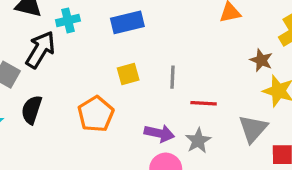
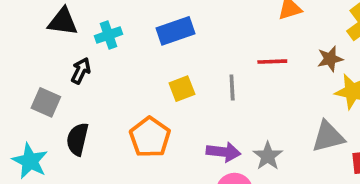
black arrow: (40, 50) -> (81, 71), size x0.6
brown star: (261, 60) -> (330, 59), turned -30
red line: (204, 103) -> (272, 62), moved
gray triangle: (253, 129) -> (328, 137), turned 40

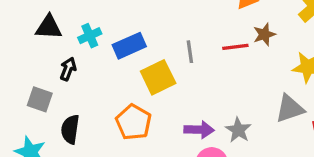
blue rectangle: (176, 31) -> (129, 46), moved
brown star: (330, 59) -> (264, 34), moved
gray line: (232, 87) -> (190, 52), moved
yellow square: (182, 89) -> (158, 77), size x1.5

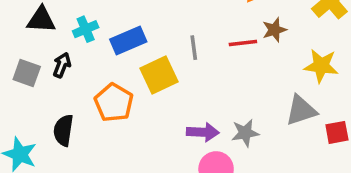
gray square: (40, 99) -> (27, 73), moved
orange pentagon: (134, 122) -> (114, 103), moved
gray star: (238, 130) -> (245, 133), turned 30

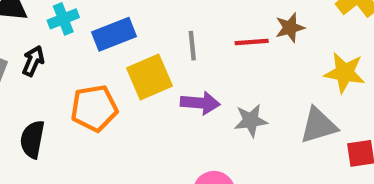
orange pentagon: (114, 103) -> (94, 108), turned 30
purple arrow: (203, 132) -> (200, 103), moved
gray star: (245, 133) -> (251, 120), moved

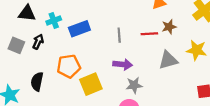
yellow square: (150, 77) -> (91, 84), moved
gray star: (251, 120) -> (134, 85), moved
gray triangle: (319, 125) -> (168, 60), moved

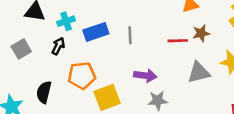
gray line: (119, 35) -> (130, 35), moved
black arrow: (38, 42) -> (58, 46), moved
gray square: (16, 45) -> (21, 49), turned 35

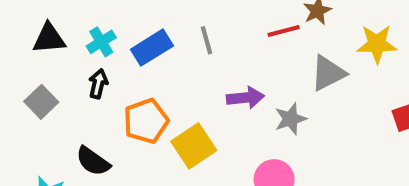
black semicircle: (44, 92) -> (93, 161), turned -55
gray star: (158, 100) -> (290, 119), moved

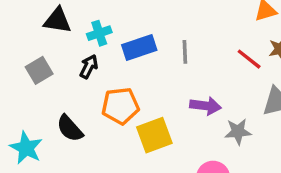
red line: (284, 31) -> (249, 59), turned 40

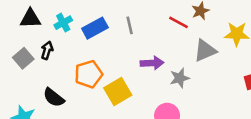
black arrow: (89, 67) -> (47, 50), moved

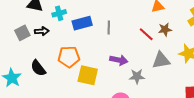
black arrow: (47, 50) -> (42, 31), turned 56
yellow square: (118, 92) -> (88, 75), turned 30

